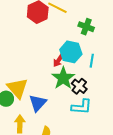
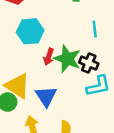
cyan hexagon: (71, 52) -> (30, 31), moved
red arrow: (59, 60) -> (49, 57), moved

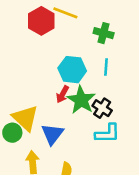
cyan line: (95, 29) -> (106, 67), moved
cyan hexagon: (30, 31) -> (72, 70), moved

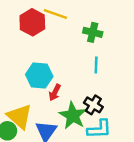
cyan hexagon: (72, 70) -> (39, 75), moved
green star: (81, 100) -> (73, 116), moved

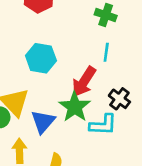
red arrow: (55, 92) -> (84, 82), moved, size x1.6
black cross: (93, 105) -> (119, 99), moved

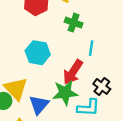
green cross: (106, 15) -> (74, 23), moved
green star: (75, 107) -> (65, 93), turned 30

